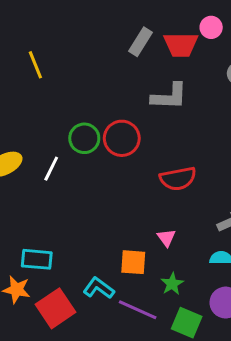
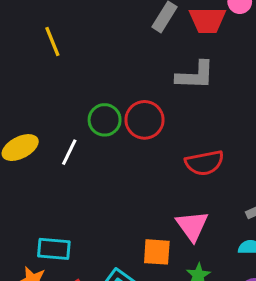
pink triangle: (166, 238) -> (192, 226), size x1.6

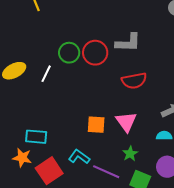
gray L-shape: (195, 75) -> (128, 43), moved
orange square: (157, 252) -> (96, 125), moved

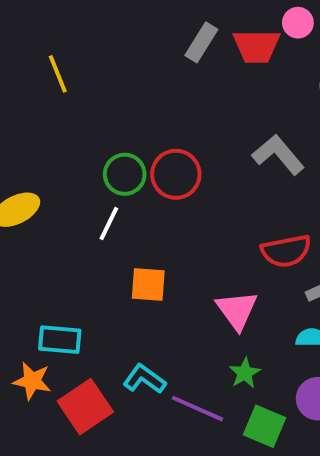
gray L-shape: (128, 43) -> (278, 155), moved, turned -132
white line: (46, 74) -> (109, 223), moved
red semicircle: (134, 81) -> (286, 251), moved
orange square: (96, 125) -> (148, 284), moved

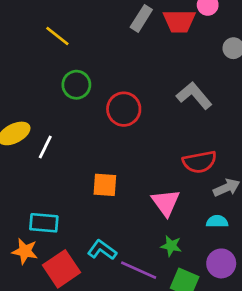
yellow line: (58, 74) -> (57, 36), moved, turned -30
green circle: (125, 174) -> (76, 85), moved
white line: (109, 223) -> (45, 147), moved
green star: (245, 373) -> (171, 246), turned -30

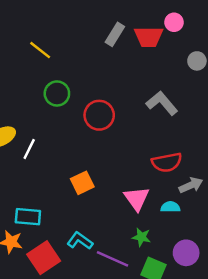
orange square: (105, 185) -> (82, 183), turned -30
cyan semicircle: (217, 221) -> (170, 207), moved

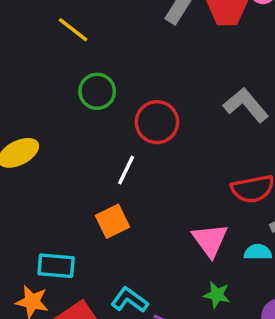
white line: (29, 149) -> (126, 170), moved
orange square: (82, 183) -> (112, 221), moved

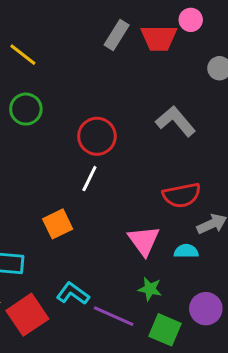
green circle: (97, 91) -> (26, 109), moved
white line: (126, 170) -> (89, 179), moved

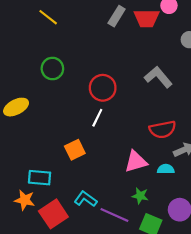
yellow line: (23, 55) -> (48, 17), moved
pink triangle: (144, 241) -> (136, 162), turned 50

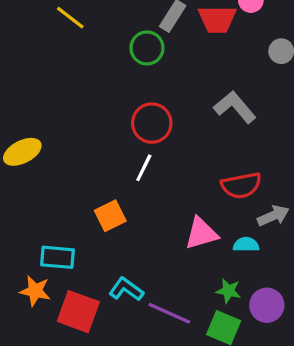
green circle: (52, 69) -> (147, 48), moved
green star: (140, 196) -> (228, 291), moved
red square: (53, 214) -> (78, 312), turned -36

